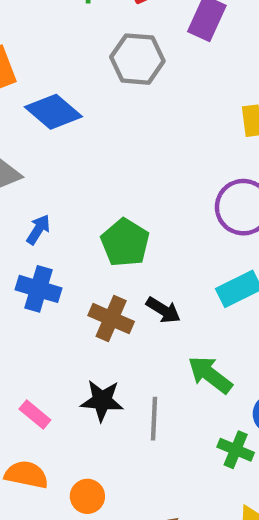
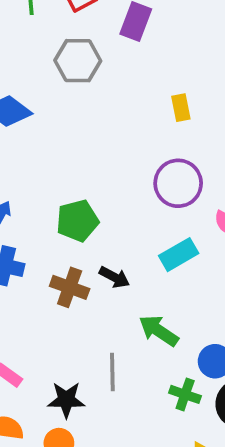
green pentagon: (125, 243) -> (77, 221), turned 30
black star: (102, 401) -> (66, 400), moved

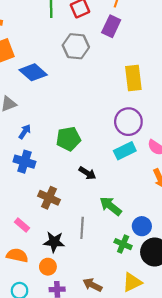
yellow rectangle: (181, 108) -> (133, 78), size x1.6
cyan rectangle: (179, 255) -> (125, 151), moved
brown cross: (70, 287) -> (49, 198), moved

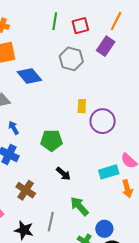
yellow rectangle: (133, 78) -> (82, 106), moved, size x0.6
purple circle: (128, 122) -> (103, 121), moved
blue arrow: (25, 132) -> (14, 128), turned -72
cyan rectangle: (125, 151) -> (109, 172), moved

